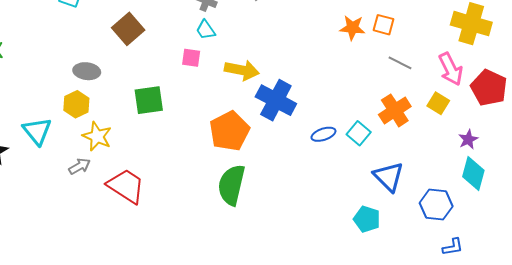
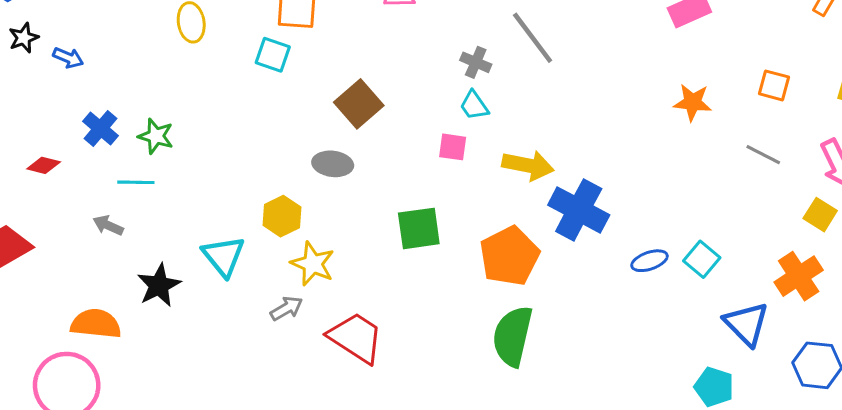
orange square: (383, 25) -> (774, 85), moved
gray ellipse: (87, 71) -> (333, 164), moved
green square: (149, 100) -> (419, 228), moved
orange cross: (395, 110) -> (799, 276), moved

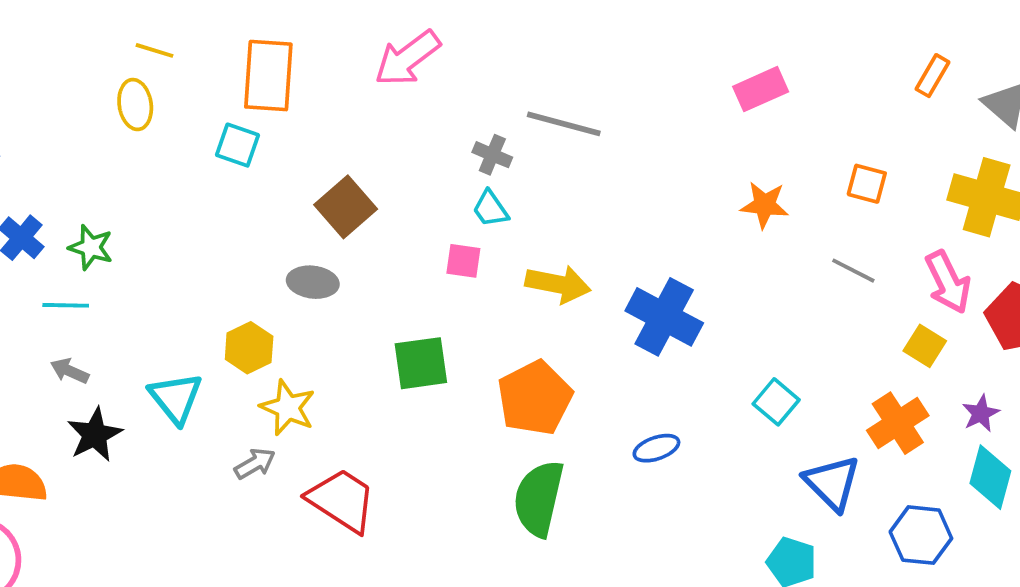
gray line: (533, 38) -> (564, 124), turned -38
blue cross: (579, 210) -> (664, 317), moved
gray arrow: (108, 225) -> (70, 371), moved
blue ellipse: (649, 261) -> (656, 448), moved

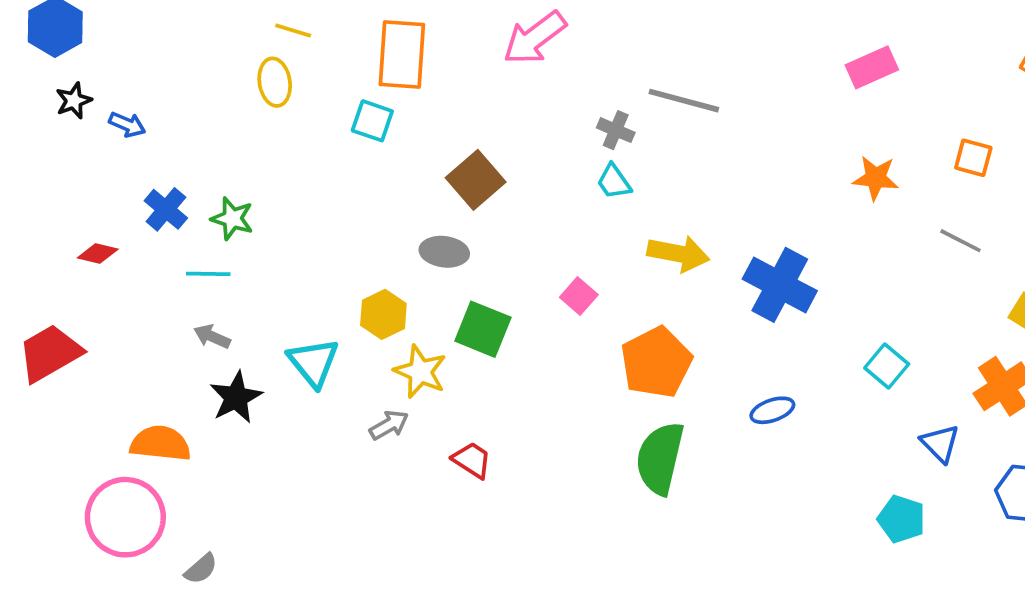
pink square: (463, 261) -> (579, 296), moved, turned 33
green square: (421, 363) -> (483, 329), moved, turned 30
blue triangle: (832, 483) -> (940, 443), size x0.7
red trapezoid: (342, 500) -> (472, 460), size x0.6

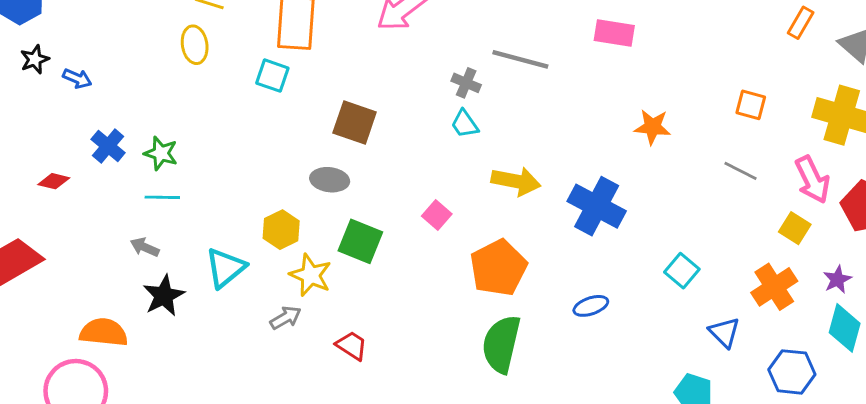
pink rectangle: (872, 67) -> (614, 33), moved, turned 33
orange star: (876, 178) -> (652, 127), moved
brown square: (476, 180) -> (355, 122), turned -30
cyan line: (208, 274) -> (162, 197), moved
cyan triangle: (313, 362) -> (225, 268), turned 30

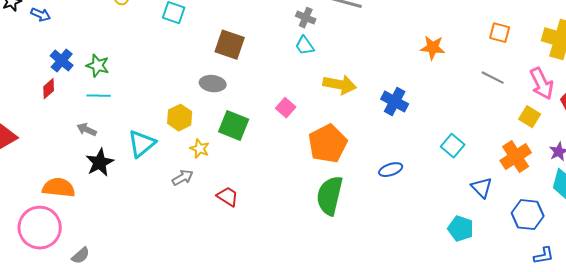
red diamond: (54, 181) -> (49, 89), moved, turned -55
blue cross: (597, 206) -> (395, 102), size x0.7
yellow star: (311, 275) -> (200, 149), size x0.7

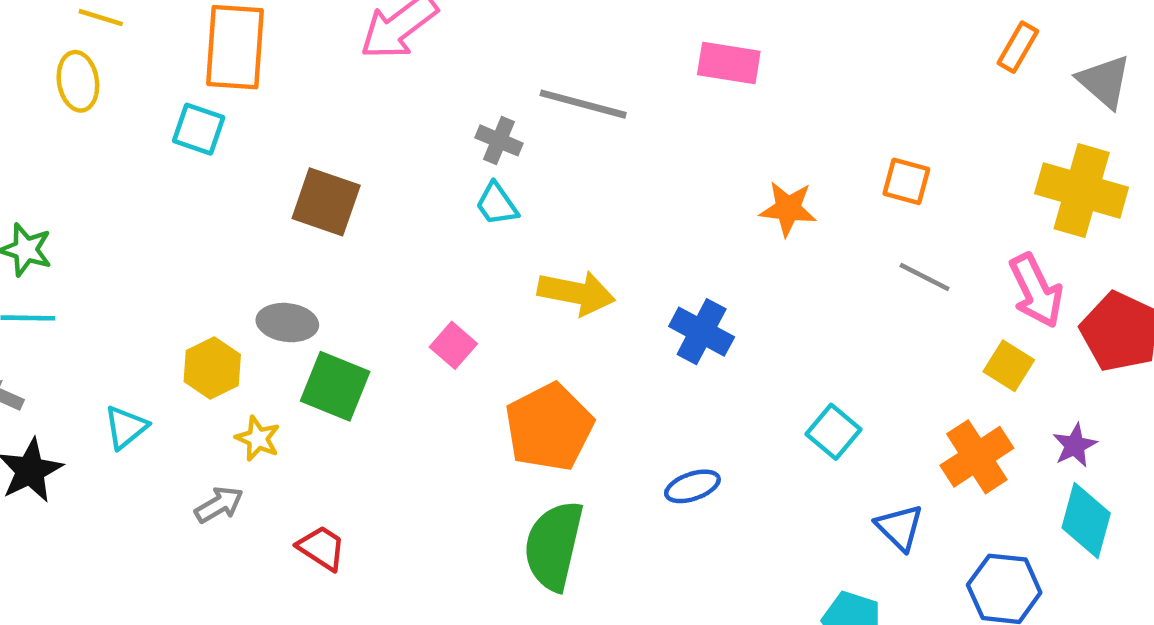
orange square: (500, 33) -> (906, 181), moved
gray ellipse: (213, 84) -> (287, 323), moved
cyan triangle: (142, 144) -> (126, 427), size x0.7

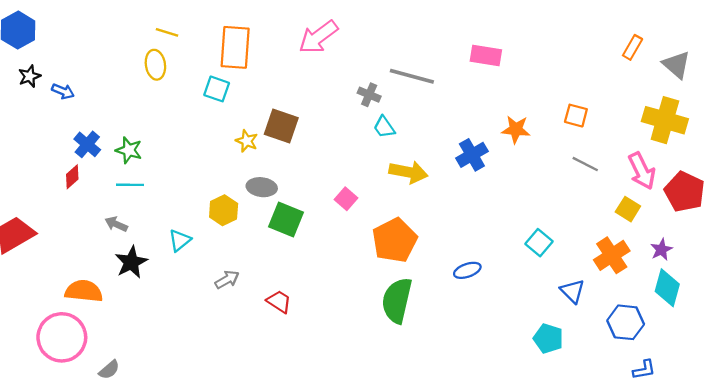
cyan trapezoid: (497, 204) -> (384, 127), moved
blue cross: (702, 332) -> (472, 155), moved, turned 32
yellow star: (258, 439) -> (247, 141), moved

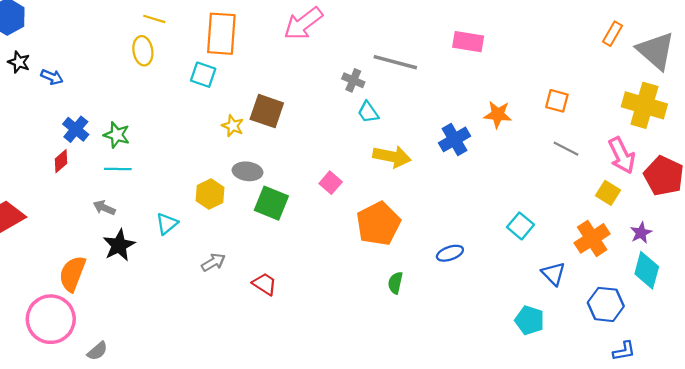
gray triangle: (676, 65) -> (656, 51), size x1.4
black star: (29, 76) -> (19, 62), turned -30
orange semicircle: (84, 291) -> (72, 274), turned -75
green semicircle: (397, 300) -> (395, 283), moved, size x0.5

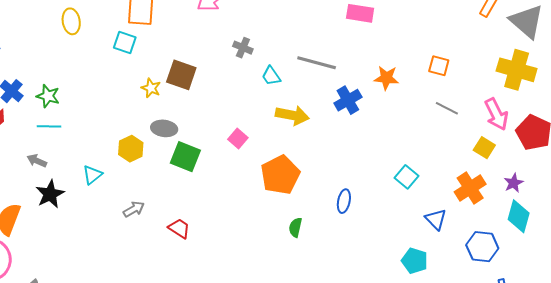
gray line: (395, 62) -> (317, 63), moved
gray cross: (353, 80) -> (243, 48), moved
blue ellipse: (450, 253) -> (344, 201), turned -60

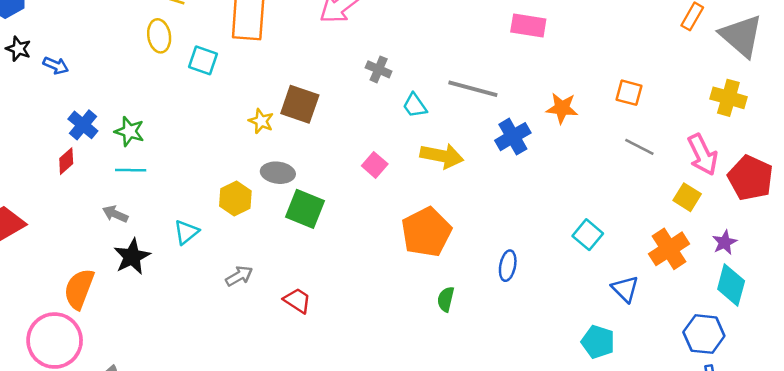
cyan square: (125, 43) -> (203, 60), moved
yellow cross: (517, 70) -> (728, 98), size x0.7
pink square: (238, 139) -> (375, 165), moved
blue hexagon: (482, 247) -> (704, 334), moved

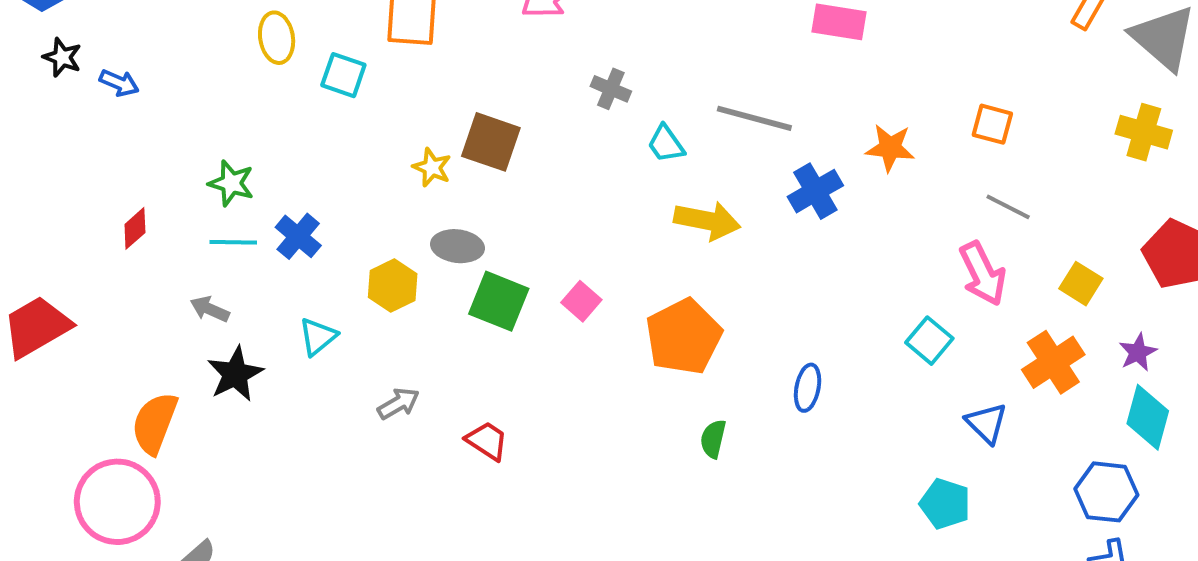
blue cross: (83, 125) -> (298, 236), moved
pink arrow: (703, 155) -> (983, 274), moved
pink square: (375, 165) -> (581, 301), moved

